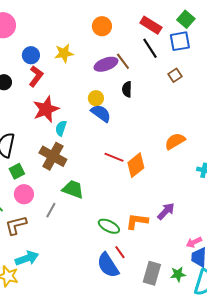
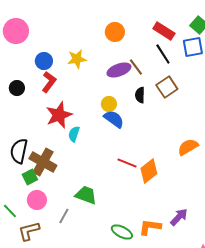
brown square: (175, 75) -> (167, 87), moved, size x1.5
brown cross: (53, 156) -> (43, 162), moved

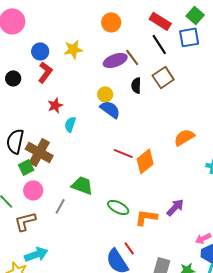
red star: (59, 115) -> (55, 105), size x0.6
green ellipse: (122, 232) -> (118, 207), moved

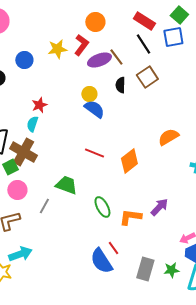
blue circle: (40, 51) -> (24, 60), moved
red L-shape: (45, 72) -> (81, 45), moved
cyan semicircle: (70, 124) -> (32, 124), moved
red line: (123, 153) -> (94, 153), moved
green ellipse: (118, 207) -> (102, 207), turned 35

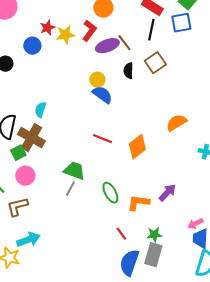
black line: (143, 44) -> (151, 30), turned 45
red star: (39, 105) -> (47, 28), moved
gray line: (44, 206) -> (70, 189), moved
blue semicircle: (101, 261) -> (129, 263), moved, turned 52
green star: (171, 270) -> (154, 235), moved

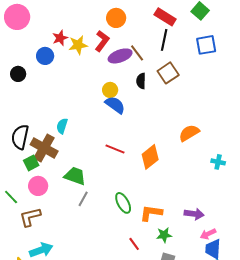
blue square: (181, 23) -> (206, 45), moved
cyan semicircle: (40, 110) -> (62, 126), moved
green trapezoid: (74, 171) -> (75, 176), moved
purple arrow: (167, 193) -> (194, 214), moved, turned 54
green star: (154, 235) -> (164, 235), moved

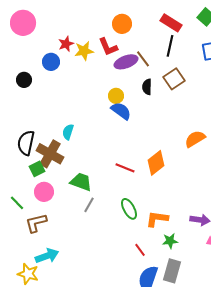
red L-shape: (102, 41) -> (108, 47), turned 120
red line: (115, 149) -> (125, 168), moved

